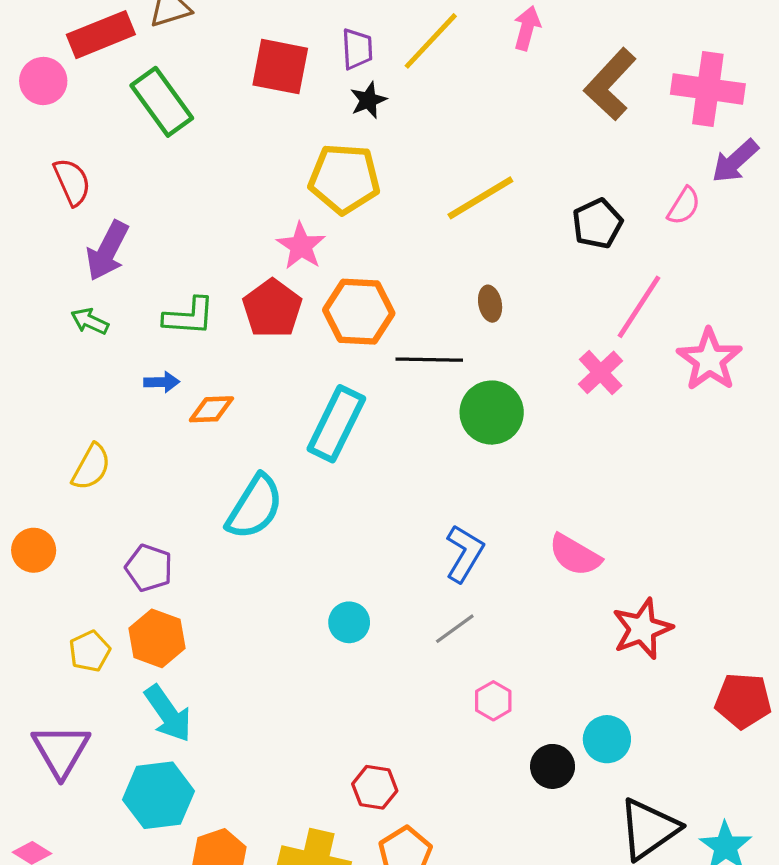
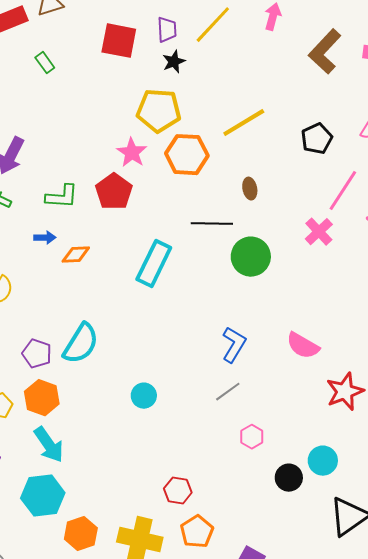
green rectangle: (162, 102) -> (45, 63), size x0.5
orange hexagon: (359, 312) -> (187, 155), moved
cyan semicircle: (255, 507) -> (81, 344), moved
cyan circle: (349, 622) -> (144, 396), moved

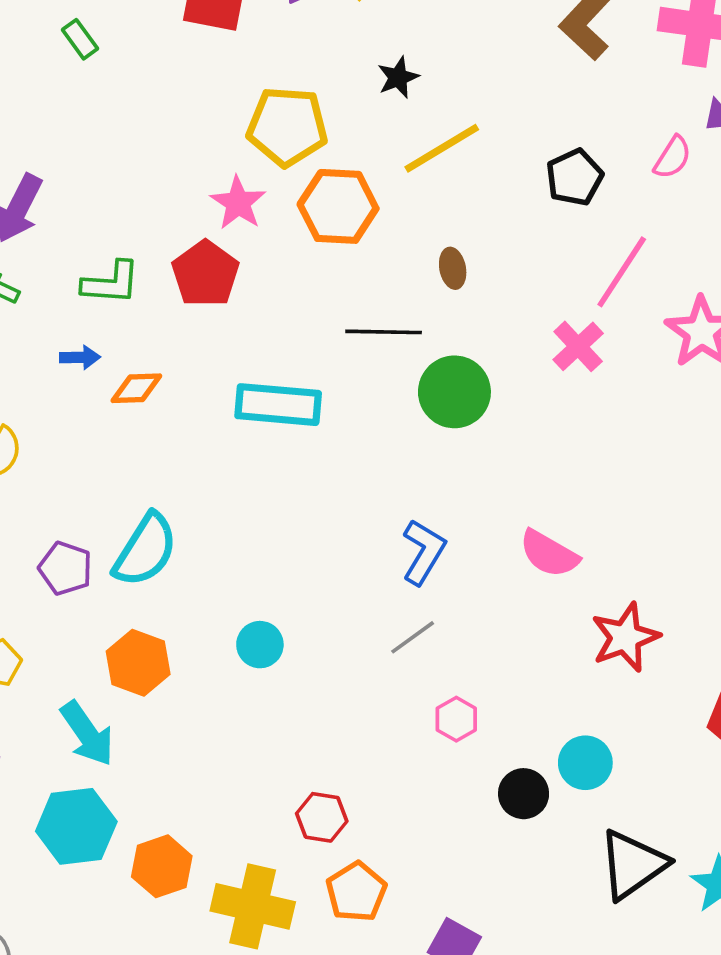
black star: (174, 62) -> (398, 77), moved
cyan rectangle: (154, 264) -> (278, 405), turned 69
orange hexagon: (42, 398) -> (138, 663), moved
orange hexagon: (81, 534) -> (162, 866), moved

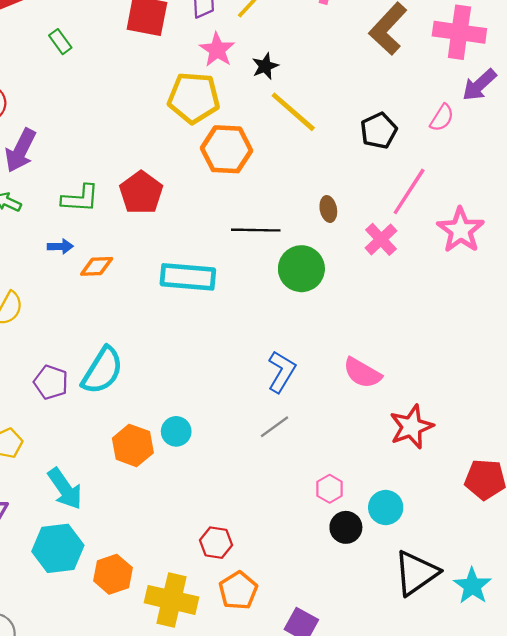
yellow line: (442, 148) -> (293, 112), turned 72
pink star: (238, 203) -> (217, 50), moved
brown ellipse: (453, 268) -> (328, 209), moved
orange hexagon: (138, 663) -> (133, 445), moved
pink hexagon: (456, 719) -> (330, 489), moved

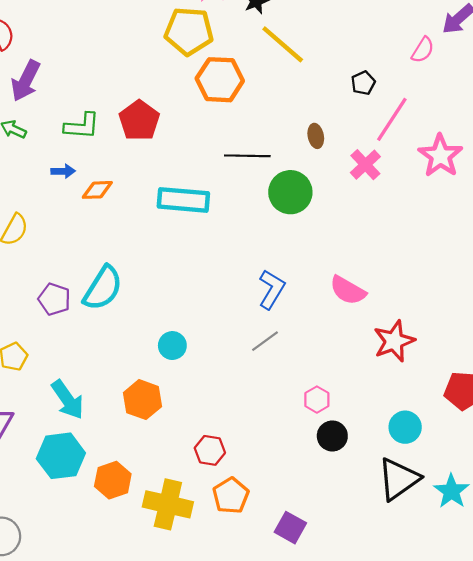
black pentagon: (379, 131) -> (363, 83), moved, size x0.7
orange hexagon: (133, 445) -> (143, 400), moved
cyan circle: (386, 507) -> (405, 427), moved

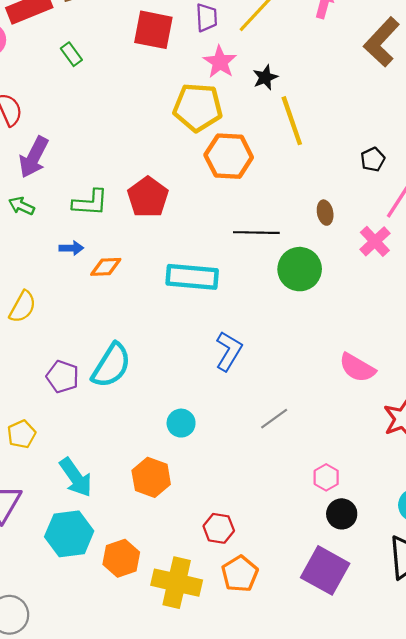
yellow line: (283, 44) -> (292, 121), turned 30
blue L-shape: (272, 289) -> (229, 351), moved
purple square: (290, 528) -> (325, 570), moved, size x1.5

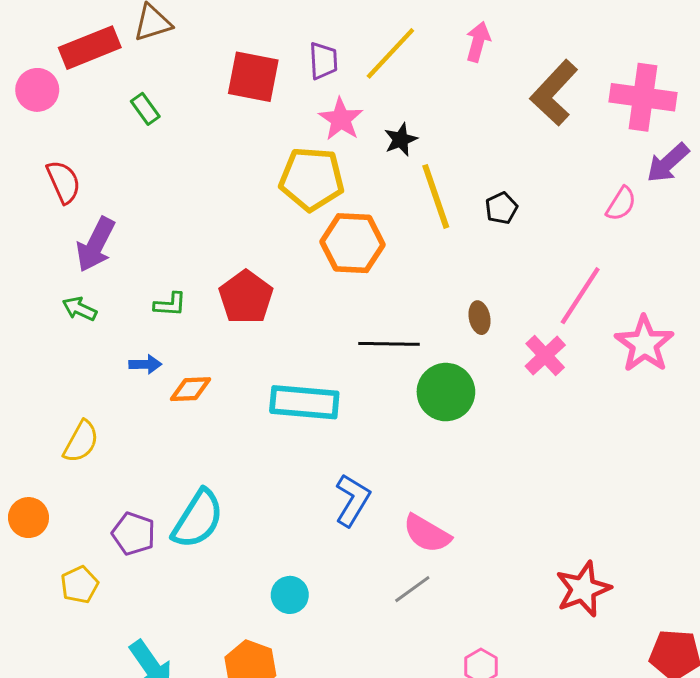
black pentagon: (373, 159) -> (501, 208), moved
green L-shape: (90, 203) -> (170, 304), size x0.7
pink semicircle: (357, 368) -> (427, 534), moved
yellow pentagon: (22, 434) -> (80, 585), moved

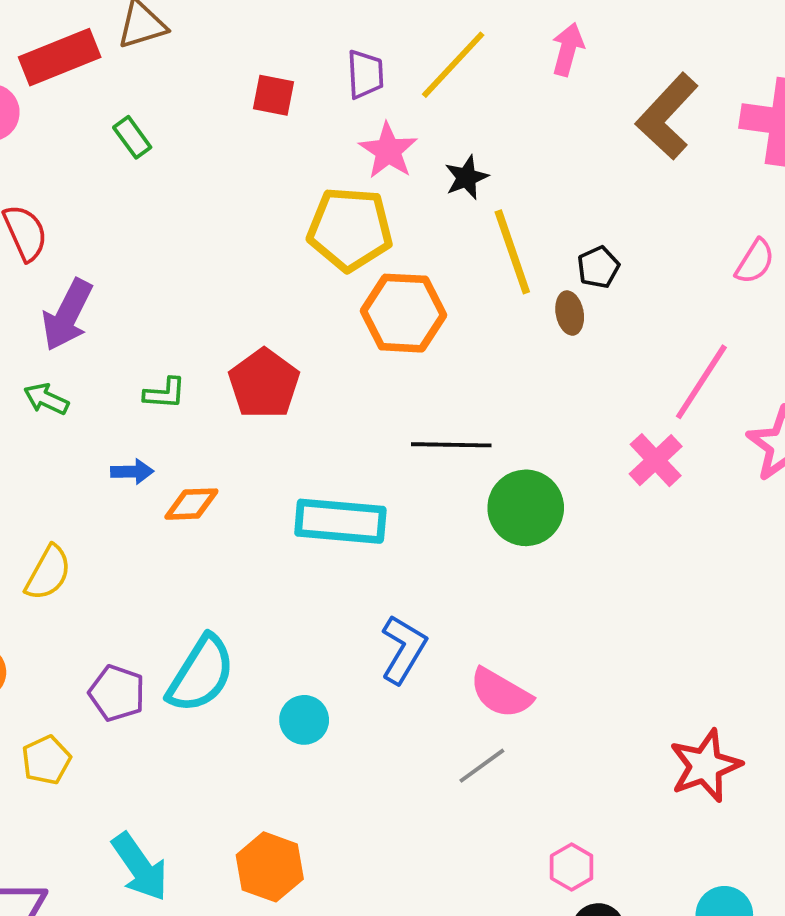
red square: (253, 77) -> (274, 95), size x0.6
brown ellipse: (479, 318) -> (570, 313), moved
cyan circle: (290, 595) -> (304, 720), moved

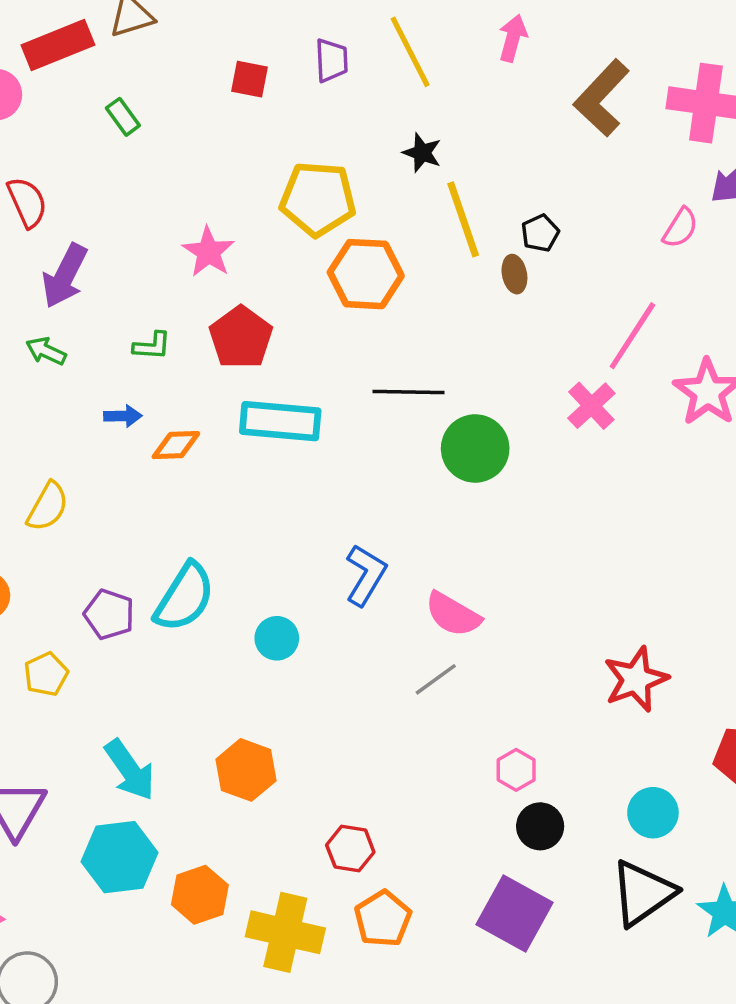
yellow line: (453, 65) -> (410, 52), turned -70
pink star: (388, 151) -> (208, 252), moved
black star: (466, 177) -> (422, 153), turned -30
cyan rectangle: (340, 521) -> (280, 421), moved

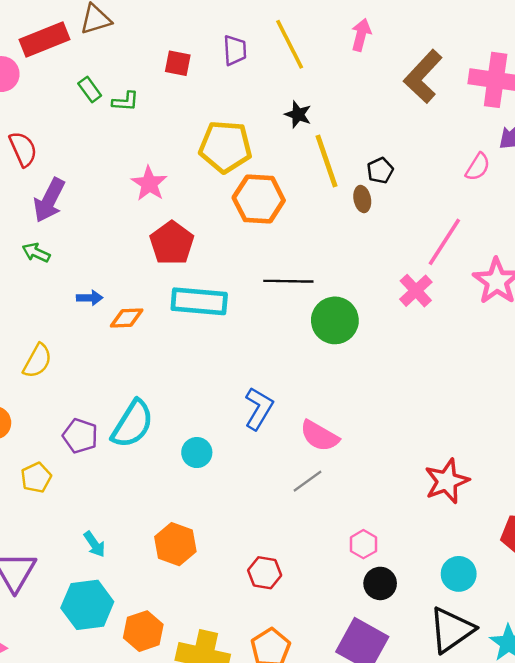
green L-shape: (152, 346) -> (125, 101), moved
cyan arrow: (130, 770) -> (94, 544), size x0.6
red hexagon: (350, 849) -> (265, 573), moved

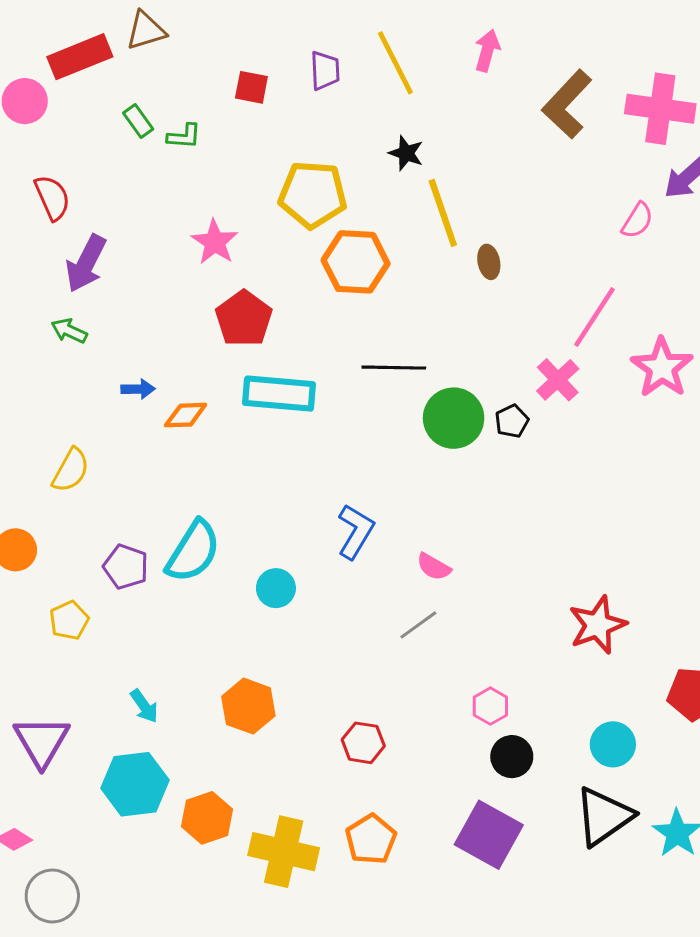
black pentagon: (380, 170) -> (512, 421), moved
pink semicircle: (319, 436) -> (434, 567), size x0.7

